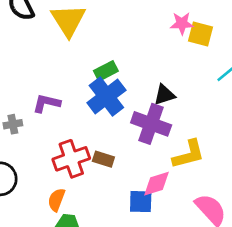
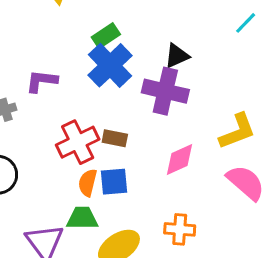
yellow L-shape: (189, 154) -> (237, 131), moved
orange semicircle: (56, 200) -> (88, 183), moved
blue square: (141, 202) -> (114, 182), moved

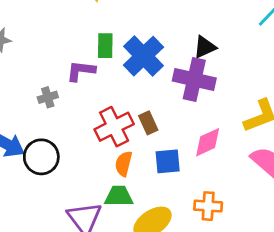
green rectangle: (106, 36) -> (105, 46), moved, turned -55
brown rectangle: (115, 138) -> (148, 123), turned 55
blue square: (114, 182) -> (168, 161), moved

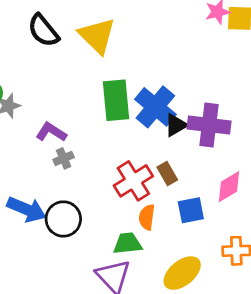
green rectangle: (105, 46) -> (116, 100), size x1.6
black triangle: (205, 47) -> (176, 125), moved
purple L-shape: (81, 71) -> (51, 132), moved, turned 32
green trapezoid: (119, 196) -> (128, 243), moved

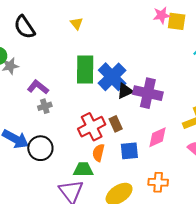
black semicircle: (43, 31) -> (24, 27), moved
yellow triangle: (97, 36) -> (77, 23), size x0.5

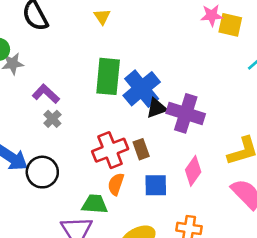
gray cross: (45, 106) -> (52, 119), turned -32
pink diamond: (158, 137) -> (193, 171), turned -35

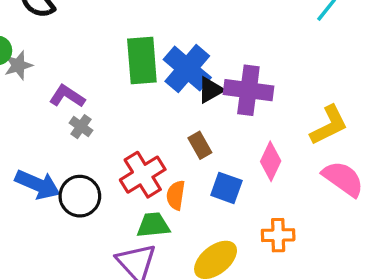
red cross: (110, 150) -> (143, 175), moved
blue square: (156, 185) -> (226, 188), turned 30

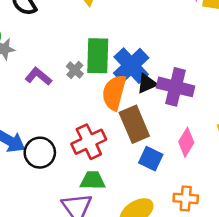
gray cross: (81, 127) -> (75, 70), moved
brown rectangle: (200, 145) -> (134, 124), size x1.8
orange semicircle: (176, 195) -> (114, 92), moved, size x1.6

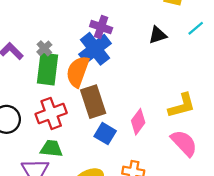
green rectangle: (98, 56) -> (47, 69), moved
black triangle: (147, 84) -> (158, 35), moved
purple cross: (175, 87) -> (101, 27), moved, size x0.7

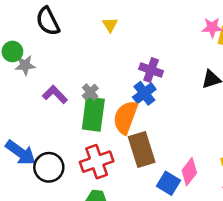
blue cross: (95, 49) -> (144, 93), size x0.7
blue square: (105, 134) -> (168, 183), moved

